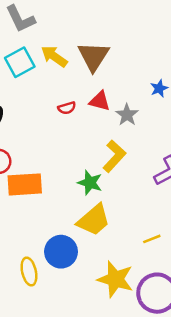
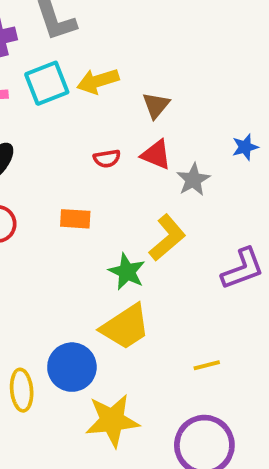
yellow arrow: (54, 56) -> (98, 81), turned -60
brown triangle: (93, 56) -> (156, 105), moved, size x0.6
orange rectangle: (25, 184) -> (75, 219), moved, size x0.6
yellow star: (115, 279) -> (112, 420), moved, turned -30

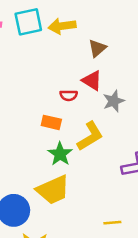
red semicircle: (107, 159) -> (69, 95), moved
orange rectangle: (75, 219) -> (51, 122), moved
yellow line: (207, 365) -> (112, 223), moved

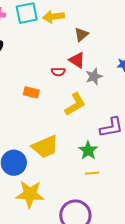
orange rectangle: (51, 122) -> (31, 92), moved
green star: (60, 154) -> (88, 150), moved

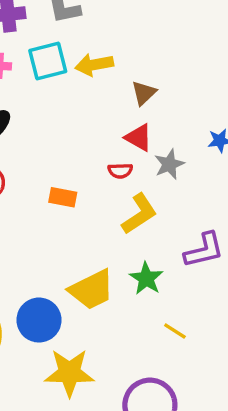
red semicircle: (58, 72) -> (120, 171), moved
green star: (88, 150) -> (146, 278), moved
yellow line: (92, 173) -> (175, 331), turned 40

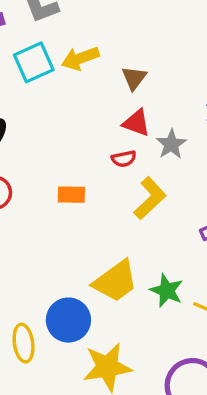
green star: (146, 278) -> (167, 291), moved

